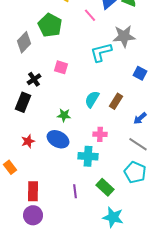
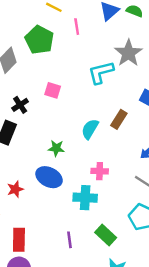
pink line: (90, 15) -> (77, 27), moved, turned 32
gray star: (124, 36) -> (129, 53), turned -30
brown rectangle: (116, 101) -> (119, 119), moved
red star: (28, 141) -> (15, 189), moved

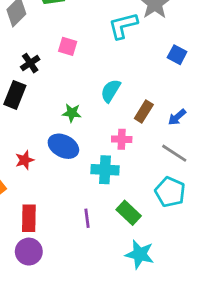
brown rectangle: (119, 119) -> (144, 112), moved

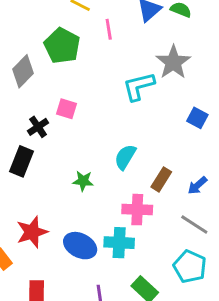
pink square: (68, 46) -> (67, 109), moved
pink cross: (122, 139) -> (137, 210), size x1.4
blue ellipse: (63, 146) -> (80, 246), moved
red star: (25, 160) -> (32, 232), size x1.5

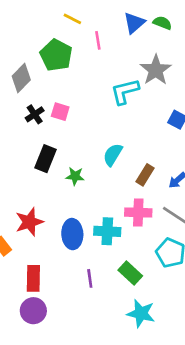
black cross: (38, 127) -> (35, 114), moved
black rectangle: (21, 161) -> (45, 159), moved
pink cross: (137, 210) -> (138, 212), moved
blue ellipse: (80, 246) -> (72, 234), turned 60

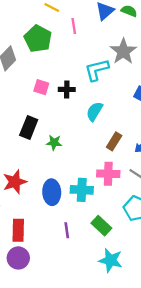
black cross: (35, 114) -> (67, 89), moved, turned 35
cyan semicircle: (113, 155) -> (94, 111), moved

